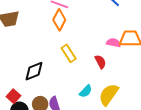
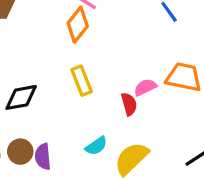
pink semicircle: (113, 43) -> (145, 87), moved, turned -48

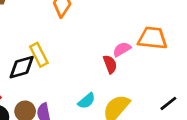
yellow rectangle: (82, 81) -> (39, 55), moved

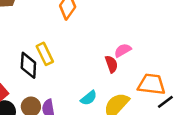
orange trapezoid: (152, 38) -> (152, 84), moved
black diamond: (22, 67) -> (28, 65), turned -72

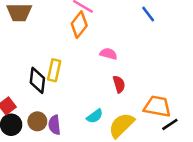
pink semicircle: (123, 50) -> (108, 54), moved, turned 42
yellow rectangle: (45, 54) -> (54, 70), turned 35

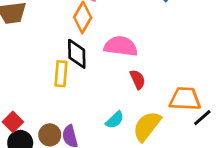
pink semicircle: (108, 54) -> (121, 46), size x1.6
black diamond: (37, 80) -> (77, 54), moved

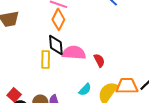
pink semicircle: (121, 46) -> (74, 53), moved
orange trapezoid: (185, 99) -> (127, 86), moved

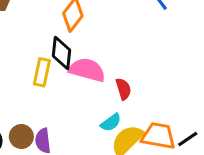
cyan semicircle: (85, 90) -> (111, 123), moved

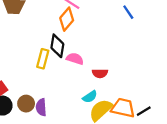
pink semicircle: (87, 70) -> (75, 59), size x0.7
red semicircle: (123, 89) -> (100, 73), turned 104

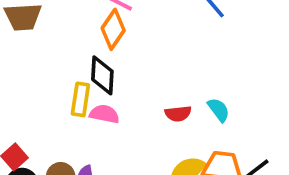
pink semicircle: (75, 59) -> (104, 114), moved
cyan semicircle: (90, 97) -> (219, 110), moved, turned -88

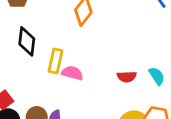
black diamond: (102, 75) -> (27, 41), moved

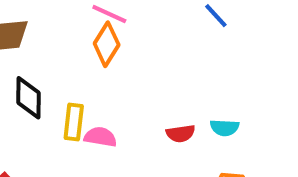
cyan semicircle: (157, 76) -> (225, 128), turned 132

